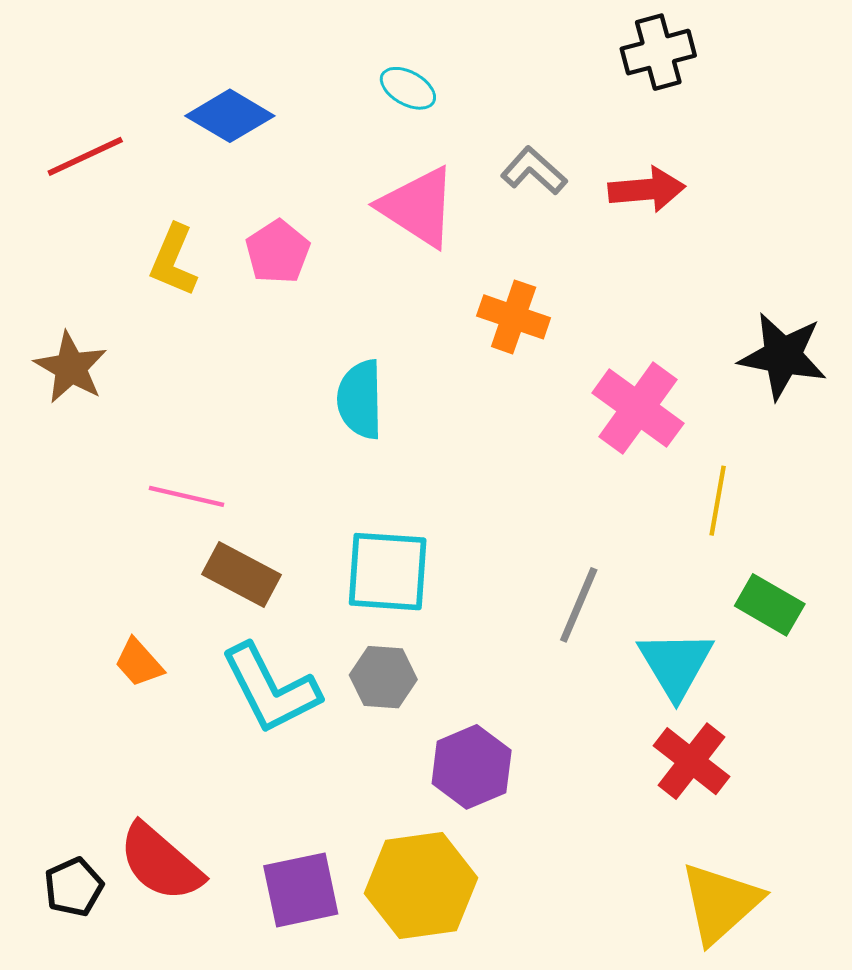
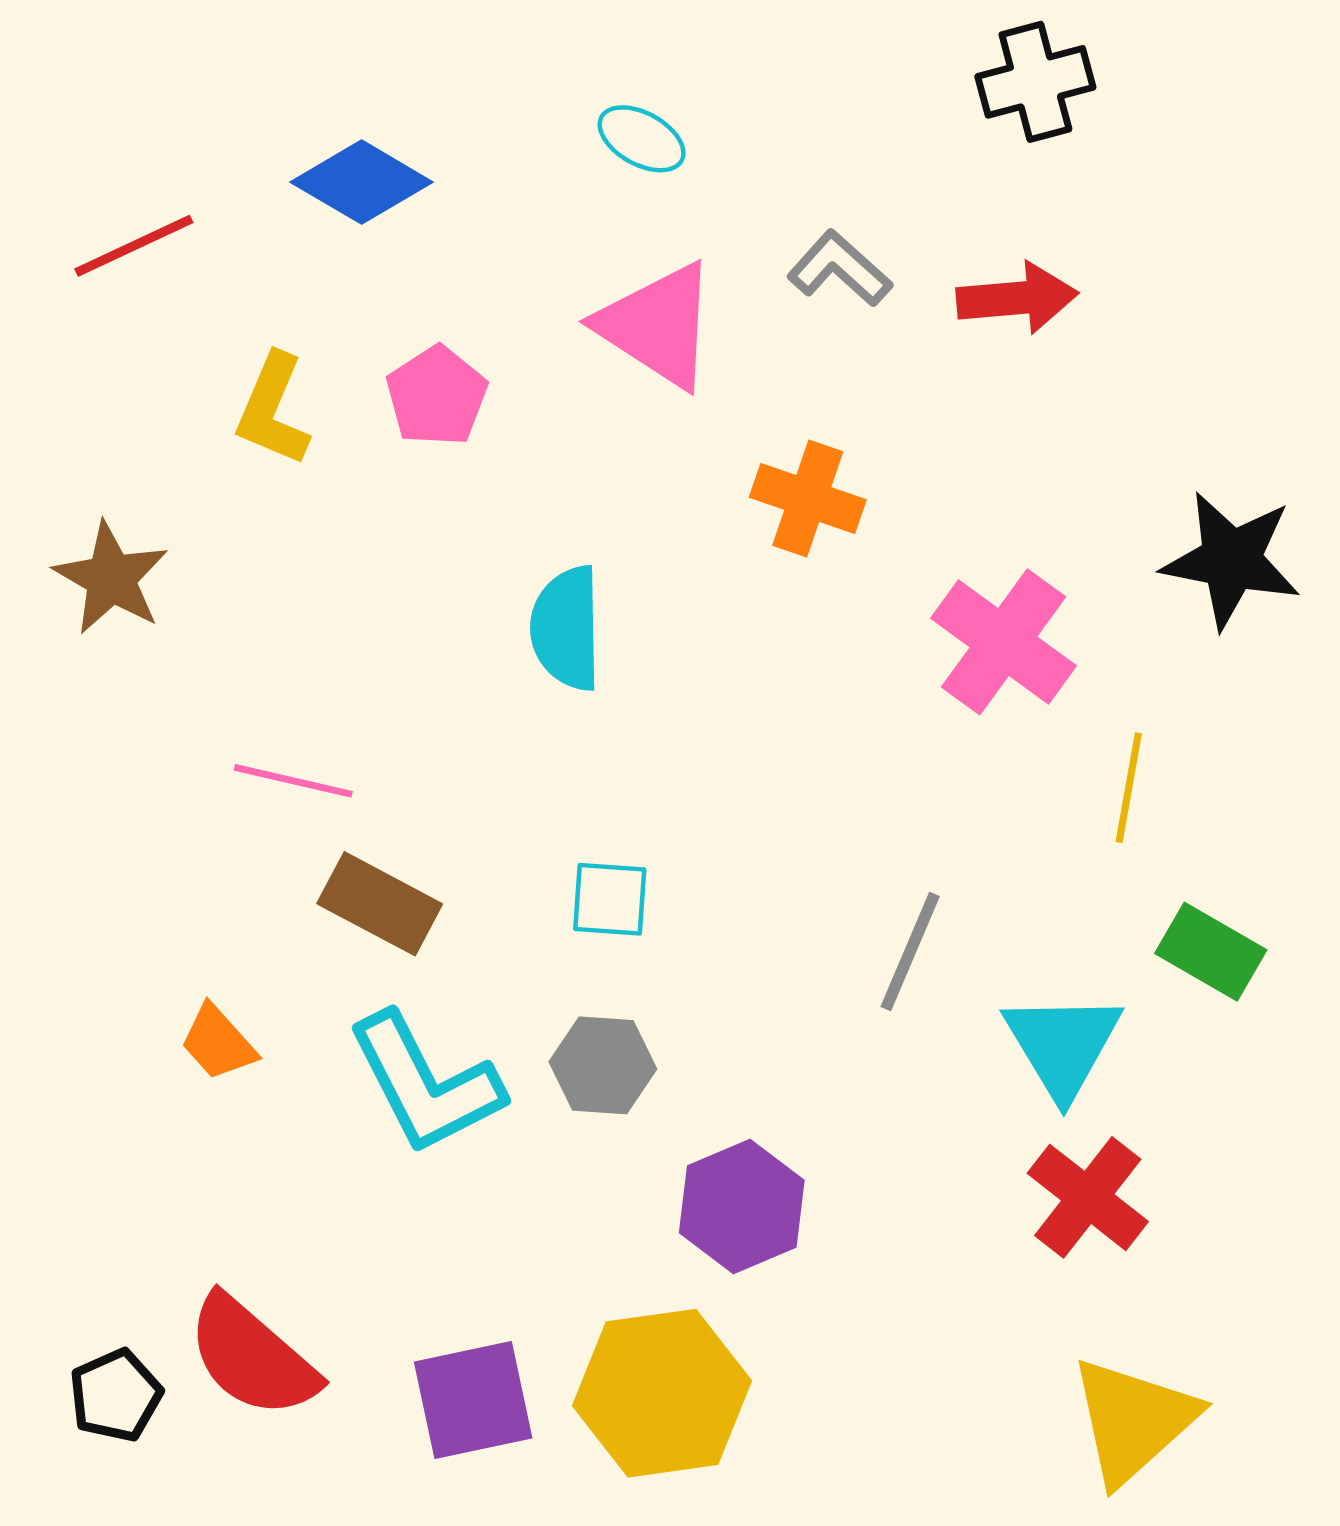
cyan square: (388, 572) -> (610, 899), size x0.6

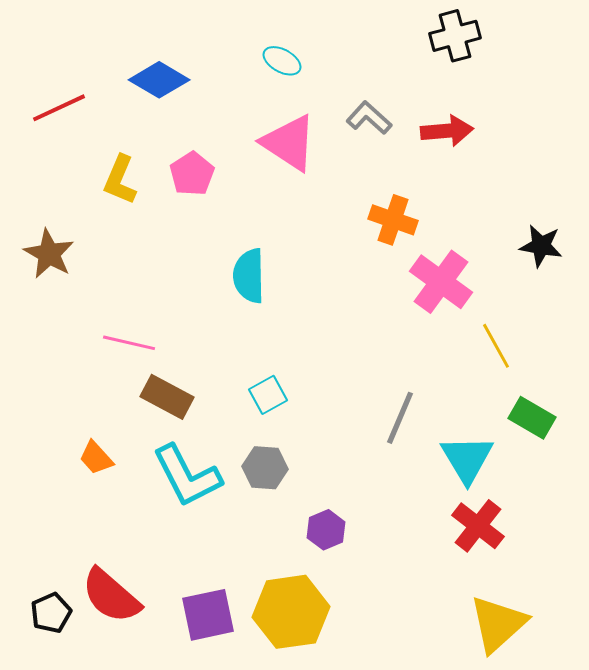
orange cross: (808, 499) -> (393, 220), moved
black star: (1231, 560) -> (541, 246), size x0.7
yellow line: (1129, 788) -> (496, 346), turned -39
cyan square: (610, 899) -> (268, 395), turned -33
purple hexagon: (742, 1207) -> (326, 530), size x0.7

